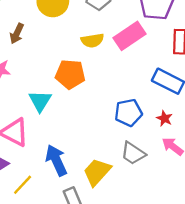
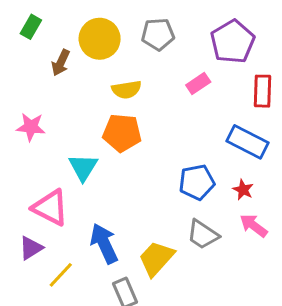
brown arrow: (17, 33) -> (61, 63), moved
pink rectangle: (130, 36) -> (198, 84), size x0.6
yellow semicircle: (92, 40) -> (126, 90), moved

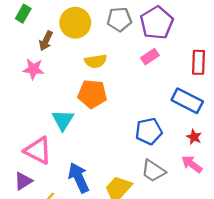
purple pentagon: (233, 42) -> (157, 23), moved
pink star: (31, 127) -> (33, 69), moved
red star: (243, 190) -> (194, 137), moved

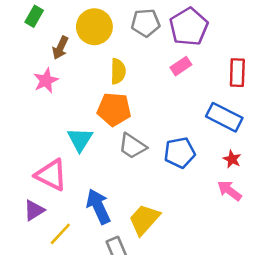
yellow semicircle: (96, 61) -> (118, 71), turned -80
pink star: (33, 69) -> (46, 80), turned -30
gray trapezoid: (153, 171) -> (132, 146), moved

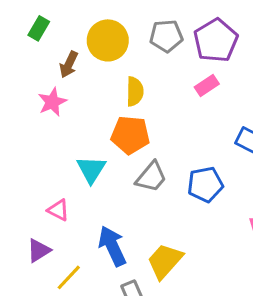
gray trapezoid: (132, 146) -> (151, 177), turned -84
pink triangle: (51, 175) -> (58, 210), size x0.6

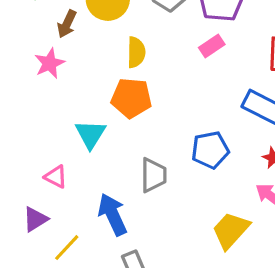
gray trapezoid: (151, 177) -> (153, 175), moved, turned -40
yellow trapezoid: (165, 261) -> (231, 230), moved

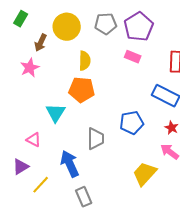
pink rectangle: (212, 46) -> (133, 57), turned 56

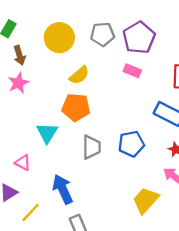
brown arrow: (41, 43) -> (20, 55), moved, turned -42
yellow semicircle: (85, 61) -> (79, 75), turned 48
gray trapezoid: (96, 139) -> (91, 147), moved

